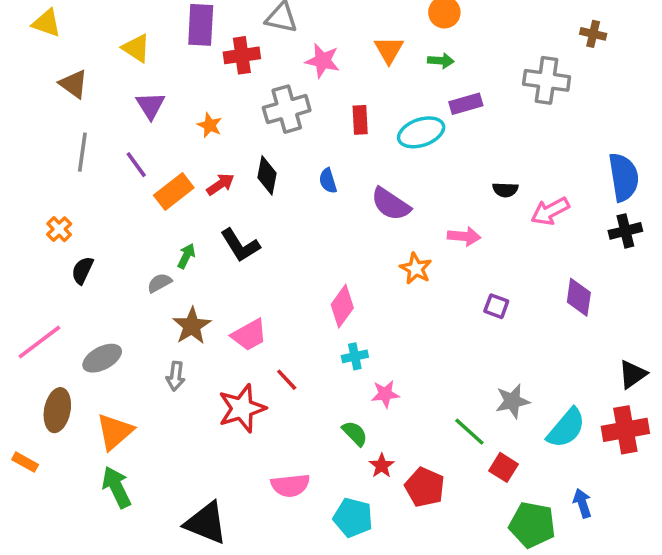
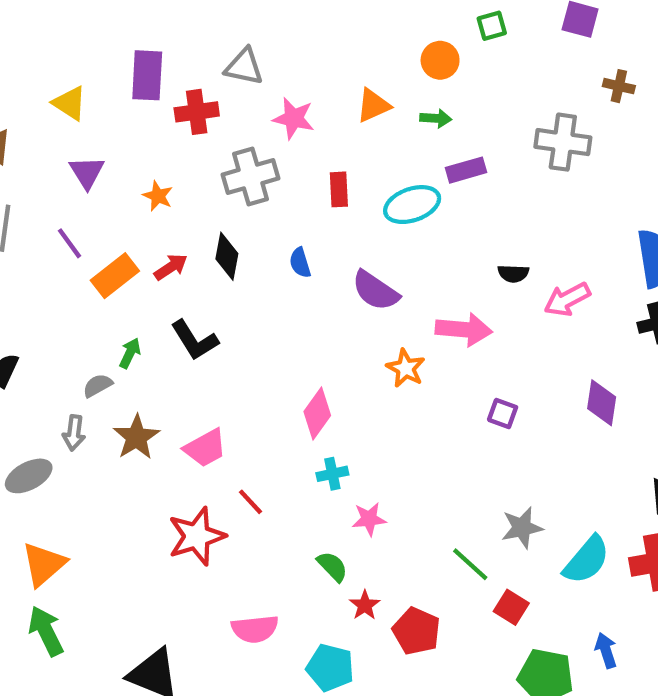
orange triangle: (389, 50) -> (373, 105), turned 36
pink arrow: (464, 236) -> (464, 329), size x1.4
gray arrow: (176, 376) -> (74, 433), moved

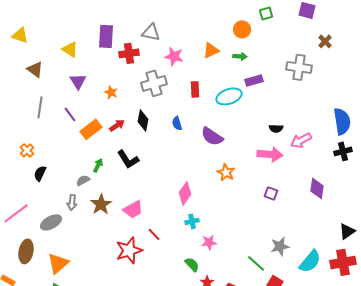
brown cross: (619, 86) -> (325, 41), turned 32
pink arrow: (464, 329) -> (270, 154), moved

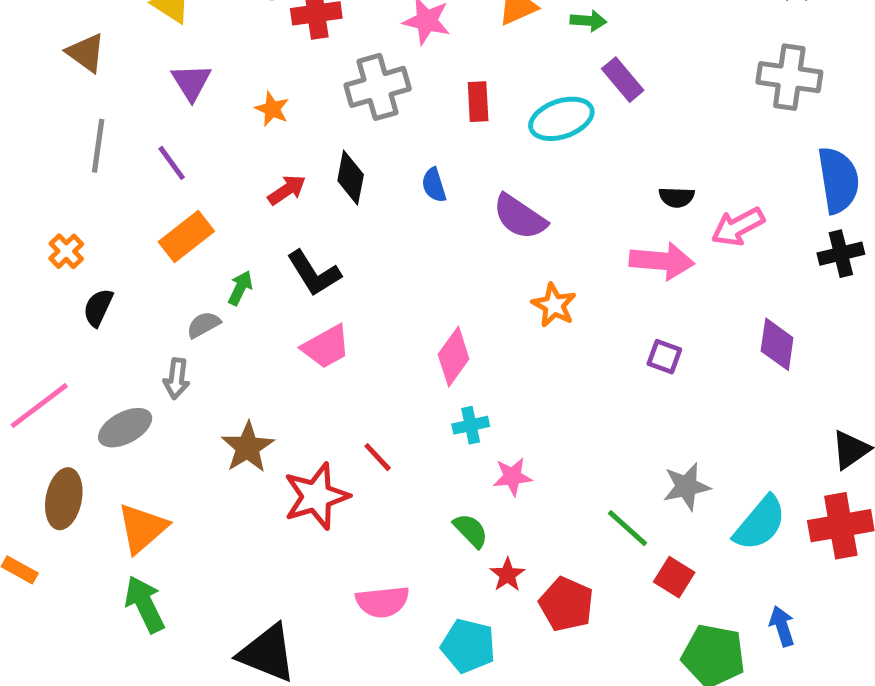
gray cross: (299, 67) -> (789, 77), moved
purple rectangle: (254, 80) -> (623, 80), turned 66
orange rectangle: (91, 129) -> (186, 236), moved
brown star: (101, 204) -> (248, 447), moved
pink trapezoid: (133, 209) -> (326, 347), moved

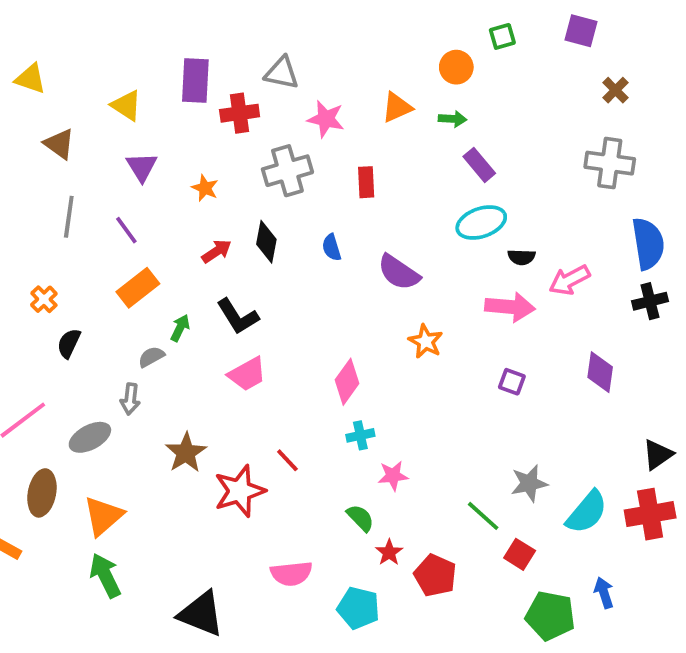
cyan ellipse: (561, 119) -> (481, 223), moved

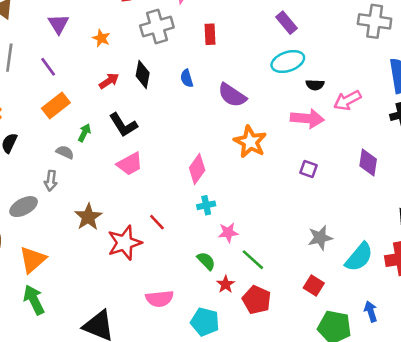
orange star: (426, 341) -> (250, 142), size x1.4
gray semicircle: (151, 357) -> (65, 152), turned 54
green line: (483, 516) -> (253, 260), moved

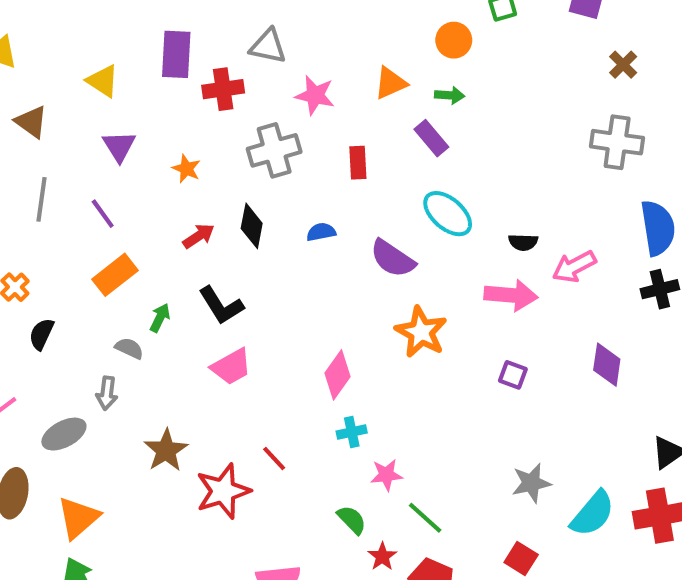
purple rectangle: (286, 23) -> (431, 138), moved
cyan ellipse: (288, 61) -> (448, 214), moved, turned 60
blue semicircle: (187, 78) -> (321, 232), turned 96

